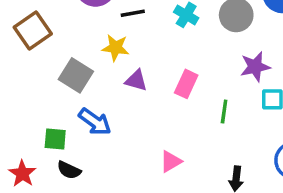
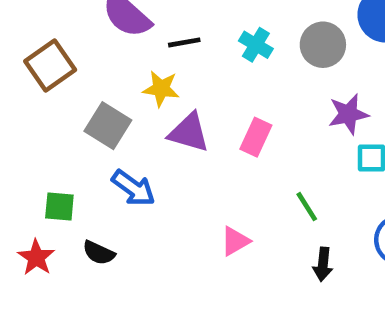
purple triangle: (136, 80) -> (189, 133), size x1.4
green line: (224, 111) -> (307, 207), moved, turned -40
green square: (55, 139) -> (59, 207), moved

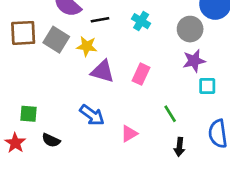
gray circle: (323, 45) -> (190, 29), moved
brown square: (50, 66) -> (23, 33), turned 32
gray square: (108, 126) -> (56, 40), moved
blue arrow: (133, 188) -> (92, 115), moved

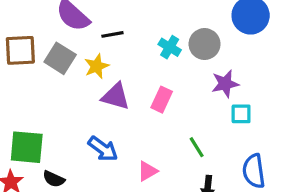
cyan cross: (141, 21) -> (170, 47), moved
gray circle: (190, 29) -> (205, 44), moved
yellow star: (87, 46) -> (97, 66), turned -30
green square: (28, 114) -> (27, 147), size x1.6

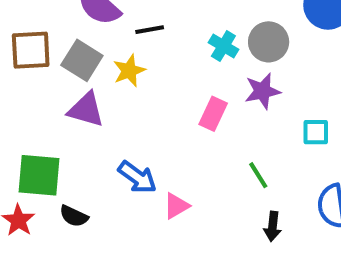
purple star: (225, 84) -> (262, 91), moved
purple triangle: (116, 96) -> (86, 110), moved
pink triangle: (147, 171) -> (176, 206), moved

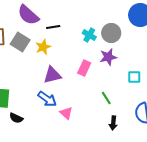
purple triangle: (86, 110) -> (52, 75), moved, turned -30
pink triangle: (176, 206) -> (66, 113), turned -48

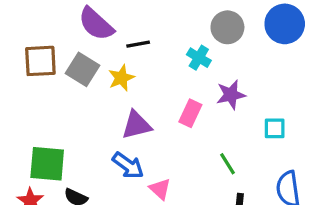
gray circle: (111, 33) -> (227, 27), moved

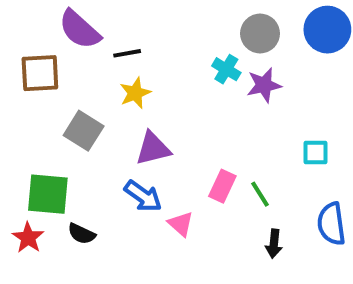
purple semicircle: (96, 24) -> (80, 30), moved
black line: (138, 44) -> (127, 53), moved
gray square: (83, 69) -> (84, 131), moved
purple star: (231, 95) -> (264, 85), moved
pink rectangle: (190, 113) -> (222, 186), moved

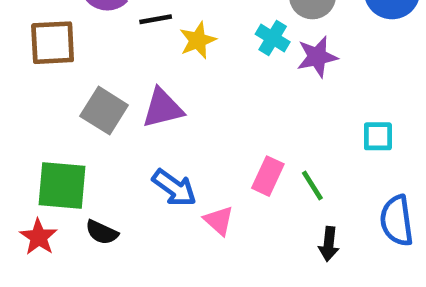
yellow star: (135, 93) -> (198, 40), moved
purple triangle: (153, 149) -> (163, 108), moved

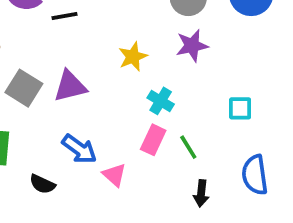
cyan cross: (273, 38) -> (161, 101), moved
yellow star: (198, 40) -> (133, 57), moved
black semicircle: (102, 232) -> (42, 184), moved

